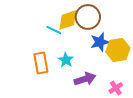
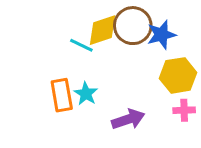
blue star: (100, 42) -> (161, 35), moved
cyan star: (66, 60) -> (86, 94), moved
pink cross: (116, 88) -> (184, 110), moved, turned 32

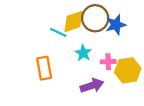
yellow hexagon: (178, 75) -> (128, 70), moved
cyan star: (86, 94) -> (83, 53), moved
pink cross: (184, 110) -> (108, 62), moved

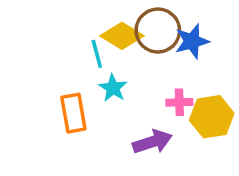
yellow diamond: (73, 21) -> (122, 36), turned 50
cyan line: (58, 32) -> (97, 54), turned 49
cyan star: (83, 53) -> (113, 88), moved

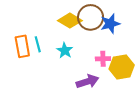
cyan line: (97, 54) -> (38, 44), moved
orange rectangle: (73, 113) -> (22, 46), moved

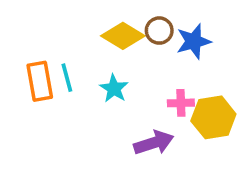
brown circle: (91, 17) -> (159, 31), size x0.6

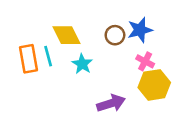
brown circle: (159, 31) -> (115, 35), moved
yellow diamond: (123, 36) -> (66, 35), moved, turned 32
pink cross: (181, 103) -> (145, 61), moved, turned 30

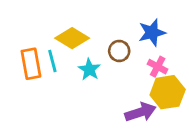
yellow diamond: (66, 35) -> (72, 38), turned -32
brown circle: (115, 35) -> (119, 51), moved
purple arrow: (111, 103) -> (141, 112), moved

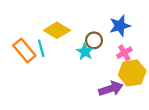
orange rectangle: (31, 64) -> (24, 50), turned -30
pink cross: (158, 67) -> (124, 53), turned 32
cyan star: (89, 69) -> (85, 52), moved

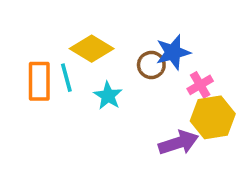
blue star: (120, 26) -> (173, 52), moved
orange rectangle: (24, 50) -> (39, 81), turned 40
cyan star: (85, 52) -> (108, 96), moved

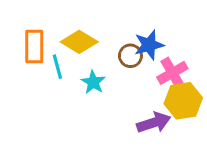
orange rectangle: (39, 81) -> (34, 46), moved
pink cross: (200, 85) -> (172, 73), size x1.4

